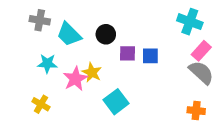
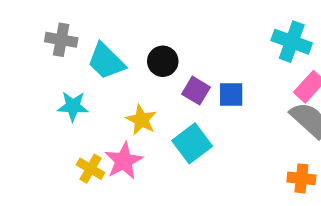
purple square: (127, 53) -> (196, 91), turned 30
pink star: (75, 79) -> (124, 161), moved
cyan square: (116, 102) -> (192, 143), moved
yellow cross: (41, 104) -> (90, 169), moved

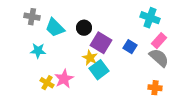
purple square: (196, 91) -> (101, 43), size x1.5
blue square: (231, 94) -> (130, 47), moved, turned 32
yellow star: (141, 120) -> (90, 58), moved

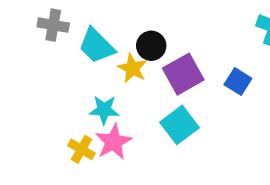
purple square: (101, 43) -> (183, 74), turned 30
cyan star: (38, 51) -> (104, 110), moved
yellow star: (90, 58) -> (132, 68), moved

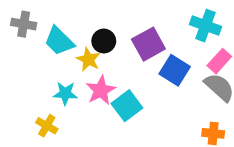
purple square: (183, 74) -> (148, 44), moved
blue square: (238, 82) -> (175, 70), size x1.4
pink star: (114, 142) -> (101, 90), moved

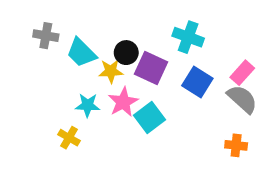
cyan cross: (205, 26) -> (188, 37), moved
purple square: (148, 44) -> (151, 68), moved, turned -36
yellow star: (88, 59) -> (111, 71), turned -30

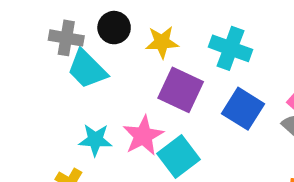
gray cross: (46, 36) -> (66, 38), moved
black circle: (126, 53) -> (114, 28), moved
yellow star: (111, 71) -> (162, 42), moved

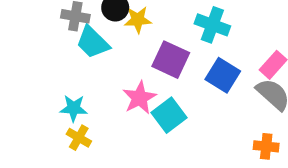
yellow star: (162, 42) -> (138, 20), moved
cyan star: (95, 140) -> (74, 108), moved

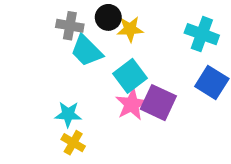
purple square: (171, 60) -> (158, 103), moved
cyan square: (169, 115) -> (130, 76), moved

